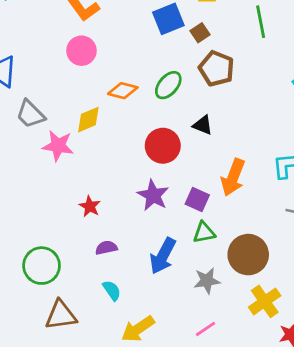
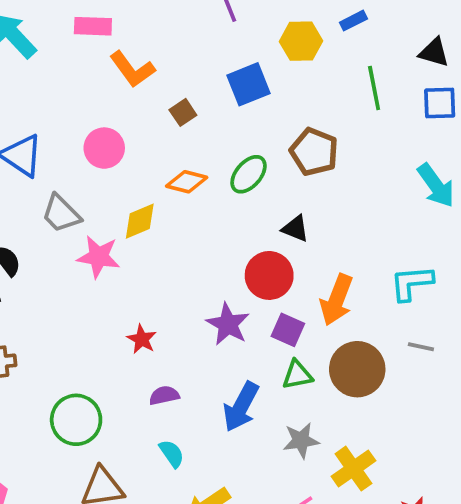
brown square: (200, 33) -> (183, 112), moved
pink circle: (81, 51) -> (104, 148), moved
red circle: (163, 146) -> (269, 275), moved
brown circle: (248, 255) -> (357, 369), moved
yellow cross: (265, 301) -> (353, 469), moved

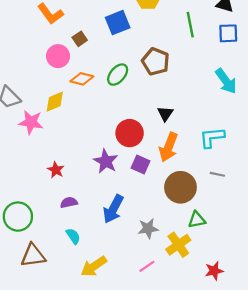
pink circle: (104, 148) -> (58, 56), moved
black triangle: (295, 229) -> (165, 114), moved, turned 42
green triangle: (297, 375) -> (197, 220), moved

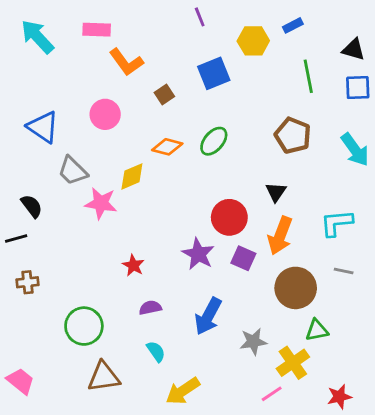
pink circle: (58, 56) -> (105, 114), moved
brown pentagon: (156, 62) -> (293, 135), moved
pink line: (147, 266) -> (272, 394), moved

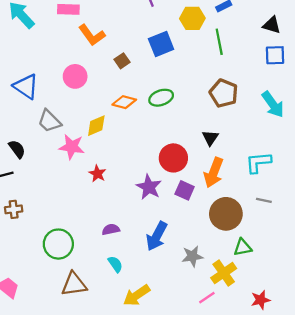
green line: (308, 76) -> (219, 42), moved
green ellipse: (214, 141) -> (161, 98), turned 30
red star: (133, 265) -> (97, 174), moved

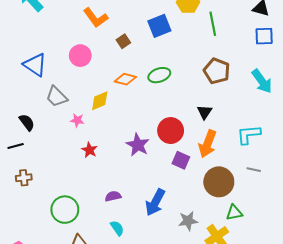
pink star: (72, 147) -> (77, 120), size x0.6
red star: (97, 174) -> (89, 150), moved
purple star: (149, 187) -> (138, 145), moved

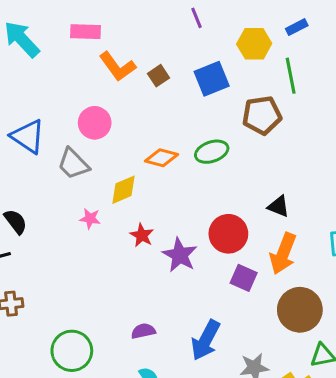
brown square: (123, 41) -> (158, 76), moved
brown pentagon: (217, 71) -> (262, 115), moved, turned -30
gray trapezoid: (57, 97) -> (73, 164), moved
black triangle: (204, 112) -> (279, 206), turned -42
red star: (89, 150) -> (142, 235), moved

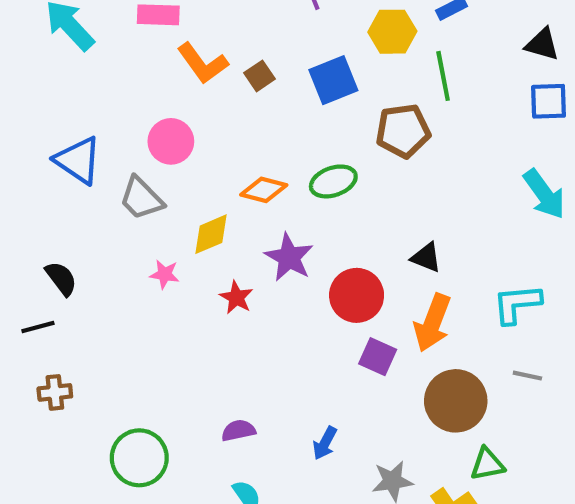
purple star: (180, 255) -> (289, 257), moved
blue arrow: (206, 340) -> (325, 443), size x0.6

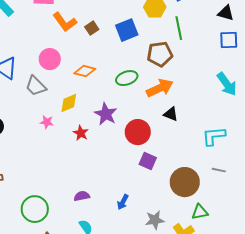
orange diamond: (264, 190) -> (85, 71), moved
orange arrow: (433, 323) -> (160, 88), moved, turned -136

